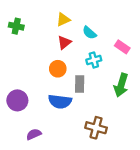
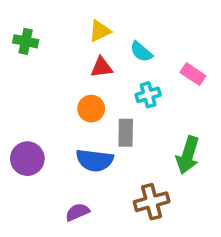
red triangle: (64, 43) -> (102, 67), turned 32
green arrow: (121, 85) -> (188, 155), moved
brown cross: (96, 128) -> (152, 202), turned -30
purple semicircle: (34, 134) -> (77, 212), moved

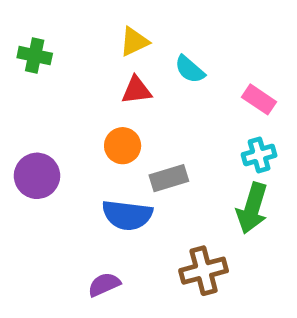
cyan cross: (148, 95) -> (259, 155), moved
gray rectangle: (126, 133) -> (169, 178), turned 72
purple circle: (27, 159) -> (37, 176), moved

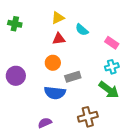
green arrow: (252, 208) -> (109, 90), turned -70

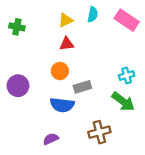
cyan semicircle: (82, 30) -> (93, 14), moved, turned -120
pink rectangle: (112, 43) -> (127, 20), moved, size x1.5

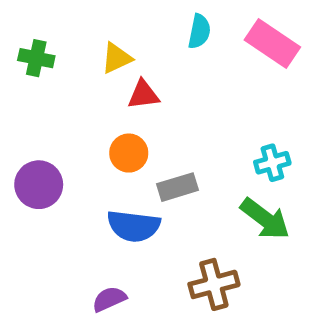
yellow triangle: (65, 20) -> (117, 58), moved

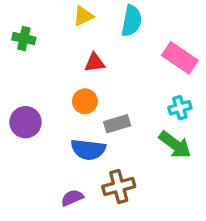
cyan semicircle: (199, 31) -> (132, 21), size x1.4
pink rectangle: (272, 44) -> (180, 58), moved
yellow triangle: (117, 58) -> (83, 16), moved
brown cross: (214, 284) -> (119, 187), moved

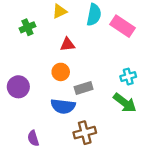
green cross: (24, 39) -> (27, 27), moved, turned -35
pink rectangle: (180, 58) -> (122, 26), moved
purple semicircle: (72, 198) -> (33, 138), moved, turned -84

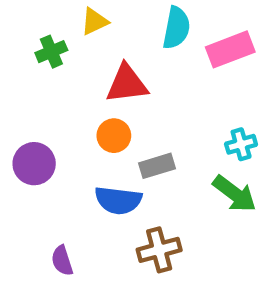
yellow triangle: (60, 11) -> (94, 21), moved
pink rectangle: (122, 26) -> (230, 49), turned -55
red triangle: (68, 44) -> (127, 84), size x1.5

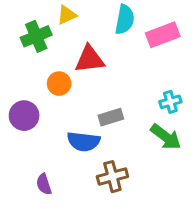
green cross: (51, 52) -> (36, 36), size x1.4
orange circle: (114, 136) -> (59, 84), moved

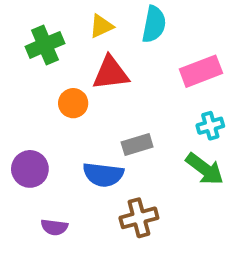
yellow triangle: (67, 15) -> (101, 26), moved
pink rectangle: (163, 35) -> (201, 71), moved
purple circle: (24, 116) -> (30, 169), moved
purple semicircle: (44, 184) -> (54, 227), turned -65

